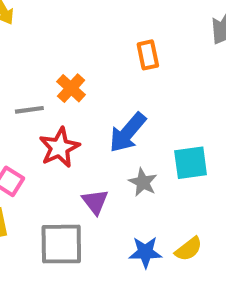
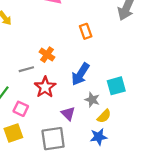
yellow semicircle: (189, 249) -> (104, 116), moved

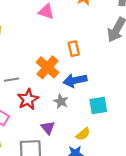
orange cross: (47, 55) -> (48, 67), moved, size x1.5
blue arrow: (80, 74) -> (75, 80), moved, turned 40
gray star: (92, 100) -> (61, 101), moved

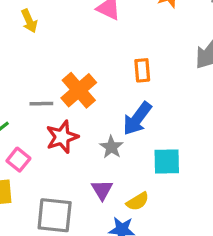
orange cross: (48, 67) -> (79, 90), moved
blue arrow: (75, 80) -> (137, 119), turned -50
purple triangle: (48, 128) -> (102, 190), moved

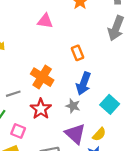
gray line: (41, 104) -> (13, 94), moved
cyan square: (167, 162) -> (110, 104), turned -30
purple triangle: (102, 190) -> (75, 134), size x1.5

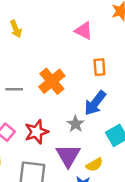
pink triangle: (45, 21) -> (84, 31), moved
red star: (41, 109) -> (36, 132), moved

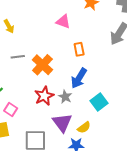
gray line: (14, 89) -> (18, 57), moved
red star: (36, 132) -> (44, 96), moved

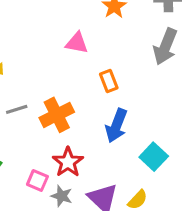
orange cross: (42, 65) -> (57, 115), turned 30
gray star: (65, 97) -> (62, 196), moved
pink square: (11, 110) -> (37, 180), moved

